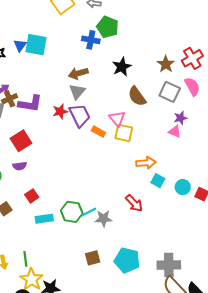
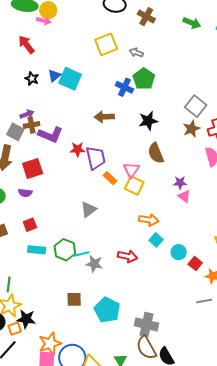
gray triangle: (77, 92) -> (89, 210), moved
gray square: (170, 92) -> (196, 106), moved
purple star: (180, 118) -> (180, 183), moved
red arrow: (134, 203) -> (128, 256), turned -48

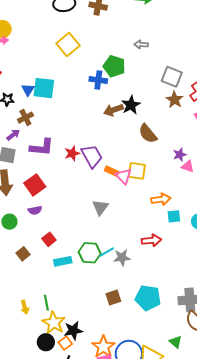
gray arrow: (136, 53) -> (141, 44), moved
brown arrow: (104, 117) -> (113, 110), moved
brown cross: (31, 125) -> (25, 118), moved
pink triangle: (131, 170) -> (124, 176), moved
cyan square: (156, 240) -> (174, 216), turned -32

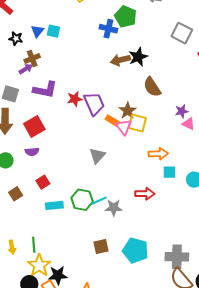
cyan square: (44, 88) -> (53, 31), size x0.6
brown star: (175, 100) -> (128, 111), moved
purple arrow: (13, 135) -> (26, 69), moved

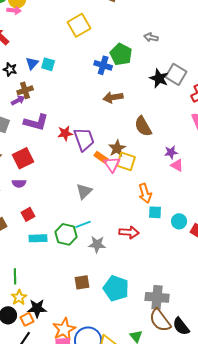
black star: (138, 57) -> (159, 78), moved, turned -30
orange arrow: (158, 154) -> (145, 193), turned 72
cyan line: (99, 201) -> (83, 224), moved
yellow star: (39, 265) -> (19, 297), size x0.7

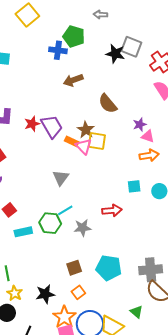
orange arrow: (145, 193) -> (149, 155), moved, turned -72
black star: (37, 308) -> (45, 294), moved
orange square: (27, 319) -> (78, 292), moved

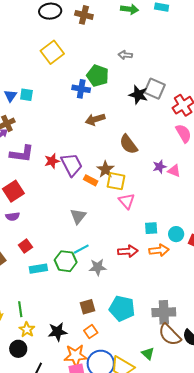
pink triangle: (148, 136) -> (174, 171), moved
pink triangle: (84, 146) -> (127, 201), moved
orange arrow: (149, 155) -> (159, 250), moved
orange star: (64, 317) -> (76, 356), turned 30

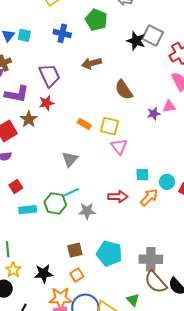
blue cross: (81, 89) -> (62, 33), moved
purple trapezoid: (72, 165) -> (49, 76), moved
brown star: (105, 169) -> (29, 119), moved
pink triangle: (174, 171) -> (169, 106), moved, turned -32
orange arrow: (159, 250) -> (149, 197), turned -42

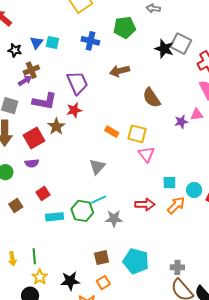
green pentagon: (96, 20) -> (125, 27), turned -30
gray cross: (151, 259) -> (177, 267), size x0.6

